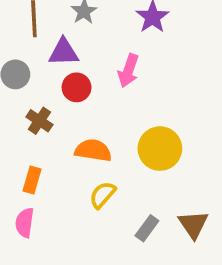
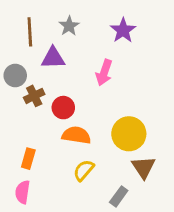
red circle: (77, 87) -> (63, 108), moved
brown cross: (39, 121) -> (34, 96), moved, turned 30
brown triangle: (193, 224) -> (143, 167), moved

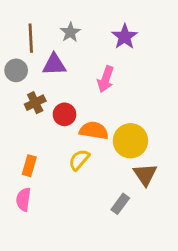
gray circle: (15, 76) -> (16, 70), moved
orange semicircle: (76, 135) -> (94, 130), moved
yellow semicircle: (84, 170) -> (79, 160), moved

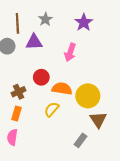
brown cross: (35, 103) -> (19, 92), moved

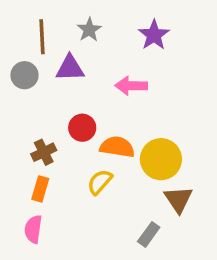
pink arrow: (70, 52) -> (131, 86), turned 72

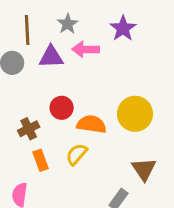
pink arrow: (131, 86) -> (86, 49), moved
yellow circle: (161, 159) -> (135, 114), moved
orange rectangle: (40, 189) -> (41, 160), moved, turned -36

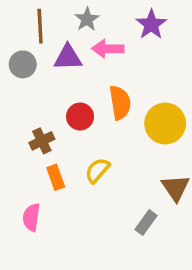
orange semicircle: (92, 124) -> (120, 103), moved, turned 72

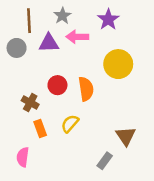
orange semicircle: (120, 103) -> (86, 89), moved
yellow circle: (165, 123) -> (118, 64), moved
brown cross: (42, 141) -> (30, 102), turned -35

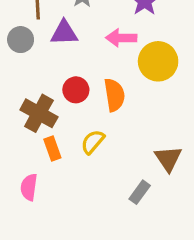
pink arrow: (77, 37) -> (121, 38), moved
brown cross: (30, 102) -> (39, 113), size x1.5

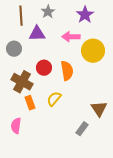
gray circle: (21, 40) -> (14, 49), moved

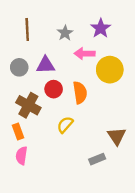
gray star: (48, 12) -> (65, 33), moved
purple triangle: (37, 34) -> (46, 65), moved
orange rectangle: (30, 103) -> (18, 132), moved
gray rectangle: (82, 129) -> (97, 159), turned 32

